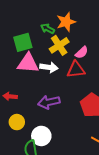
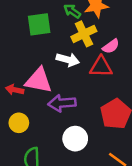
pink triangle: (28, 63) -> (39, 80), moved
white circle: (41, 136) -> (75, 139), moved

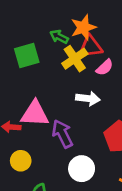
white arrow: (68, 60) -> (88, 99), moved
red triangle: (101, 67) -> (90, 47), moved
purple arrow: (62, 103) -> (62, 134), turned 76

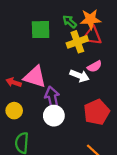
pink semicircle: (105, 67) -> (95, 66), moved
white circle: (82, 169) -> (54, 116), moved

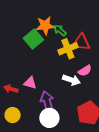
orange star: (90, 19) -> (45, 26), moved
green square: (41, 30) -> (33, 39), turned -36
pink triangle: (35, 77) -> (30, 83), size x0.6

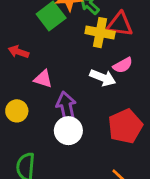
yellow cross: (68, 49) -> (100, 33), turned 30
red arrow: (11, 89) -> (18, 52), moved
yellow circle: (13, 115) -> (17, 111), moved

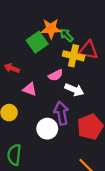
pink semicircle: (123, 65) -> (56, 75), moved
purple arrow: (66, 107) -> (61, 113), moved

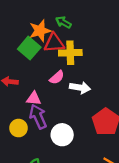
green arrow: (66, 35) -> (63, 22), moved
red triangle: (88, 50) -> (54, 43), moved
purple arrow: (61, 113) -> (38, 117), moved

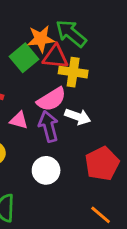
green arrow: (63, 22) -> (71, 33), size x1.6
pink semicircle: (57, 77) -> (52, 99), size x1.5
purple arrow: (38, 117) -> (49, 126), moved

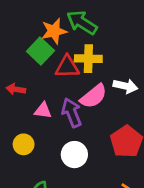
red triangle: (55, 57) -> (67, 67), moved
pink semicircle: (52, 99) -> (94, 96), moved
white arrow: (78, 117) -> (125, 86), moved

